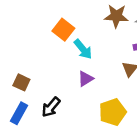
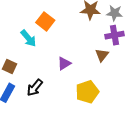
cyan arrow: (83, 49) -> (28, 38), moved

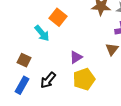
yellow pentagon: (87, 92) -> (84, 79), moved

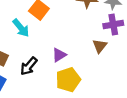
black arrow: (48, 80) -> (29, 66), moved

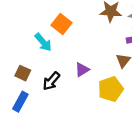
yellow pentagon: (68, 80) -> (111, 89), moved

